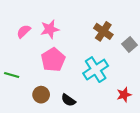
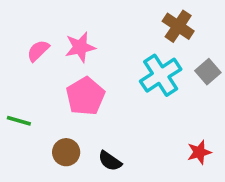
brown cross: (103, 31) -> (178, 26), moved
cyan cross: (96, 70) -> (161, 75), moved

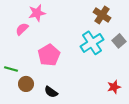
pink star: (80, 47) -> (37, 13), moved
brown circle: (66, 152) -> (26, 84), moved
black semicircle: (110, 161) -> (51, 92), moved

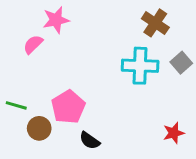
cyan cross: (92, 43) -> (140, 66), turned 35
pink pentagon: (49, 55) -> (68, 107), moved
black semicircle: (51, 92) -> (90, 141), moved

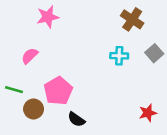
pink semicircle: (33, 44) -> (30, 56), moved
cyan cross: (140, 66) -> (119, 56), size x0.6

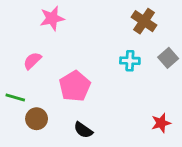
pink pentagon: (58, 91) -> (75, 86), moved

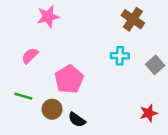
gray square: (168, 58) -> (155, 65), moved
green line: (15, 98) -> (23, 96), moved
brown circle: (37, 119) -> (52, 109), moved

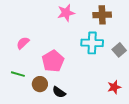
pink star: (48, 17) -> (66, 13), moved
brown cross: (133, 19) -> (102, 15), turned -36
cyan cross: (120, 56) -> (92, 43), size x1.5

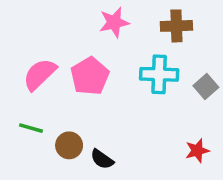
pink semicircle: (23, 43) -> (40, 74), size x1.5
pink pentagon: (53, 61) -> (90, 76), moved

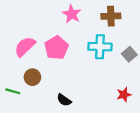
pink star: (114, 22) -> (72, 14), turned -30
green line: (31, 128) -> (13, 91), moved
brown circle: (69, 145) -> (32, 77), moved

